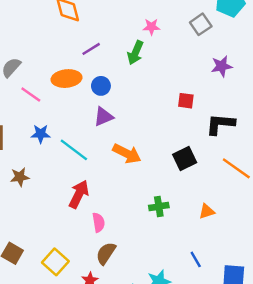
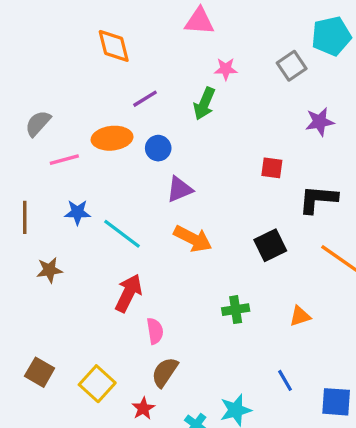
pink line: (31, 95) -> (64, 160), turned -50
purple triangle: (103, 117) -> (180, 189), moved

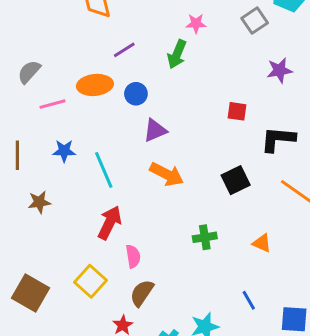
cyan line: (122, 234) -> (104, 170), turned 30
orange triangle: (300, 316) -> (262, 243), turned 42
brown square: (40, 372) -> (30, 293), size x1.4
yellow square: (97, 384) -> (91, 281), moved

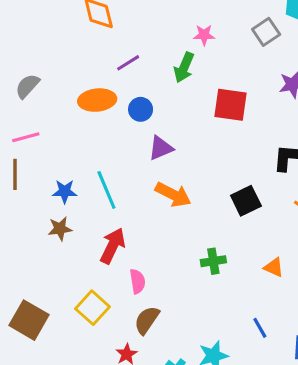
pink line: (52, 104) -> (26, 137), moved
red square: (237, 111) -> (230, 105), moved, size x1.6
blue star: (64, 151) -> (65, 191), moved
brown star: (39, 202) -> (60, 229), moved

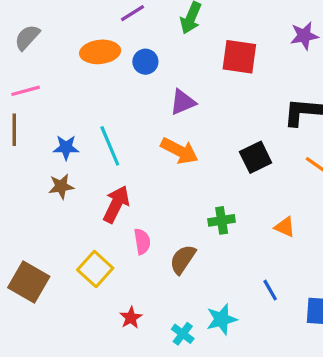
purple triangle: (161, 148) -> (183, 102), moved
brown semicircle: (147, 320) -> (183, 259), moved

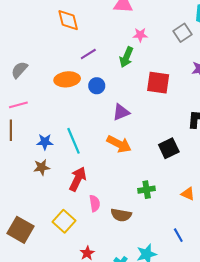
brown semicircle: (183, 259) -> (121, 215), turned -114

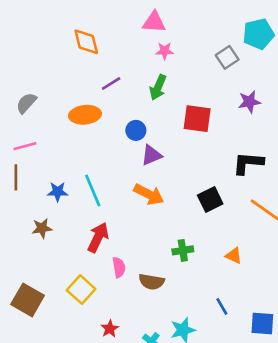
pink star: (140, 35) -> (165, 51), moved
blue circle: (97, 86) -> (136, 130), moved
brown star: (42, 167) -> (42, 228), moved

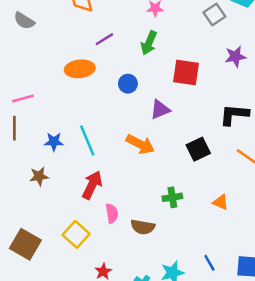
gray semicircle: (26, 103) -> (24, 21), moved, turned -100
purple triangle: (151, 155) -> (160, 110), moved
blue line: (222, 306) -> (209, 263), moved

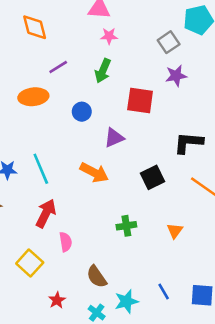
purple star: (235, 57) -> (176, 76), moved
orange triangle: (221, 202) -> (175, 231), turned 42
brown semicircle: (143, 227) -> (97, 277), moved, turned 45

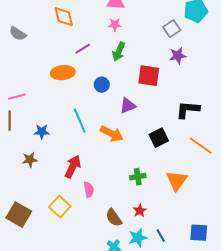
pink star: (109, 36) -> (115, 25), moved
cyan line: (41, 169) -> (80, 121), moved
orange triangle: (175, 231) -> (177, 181), size x1.6
blue line: (164, 292) -> (161, 236), moved
red star: (57, 300) -> (140, 211), moved

